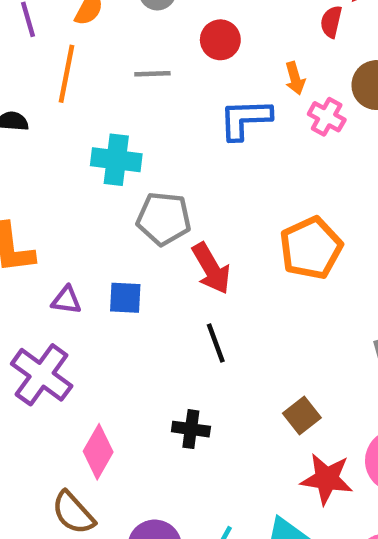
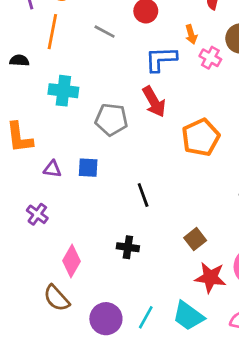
gray line: (152, 74) -> (105, 32), turned 30
cyan cross: (116, 160) -> (63, 91), moved
red arrow: (211, 268) -> (154, 102), moved
purple cross: (42, 375) -> (37, 214), size x0.6

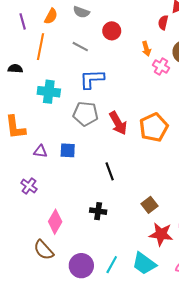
blue L-shape: (161, 59) -> (92, 79), moved
red arrow: (154, 102) -> (118, 123), moved

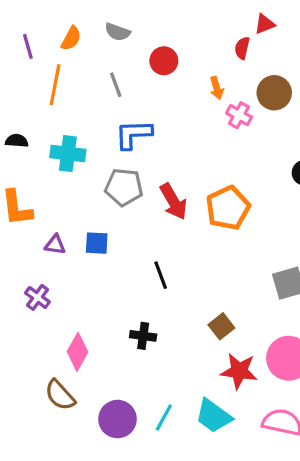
gray line: (80, 47) -> (116, 85), turned 42
black semicircle: (15, 69) -> (17, 141), moved

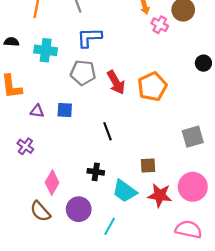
brown square: (221, 326) -> (148, 165), turned 35
cyan trapezoid: (213, 416) -> (125, 191), moved
purple circle: (117, 419) -> (79, 209), moved

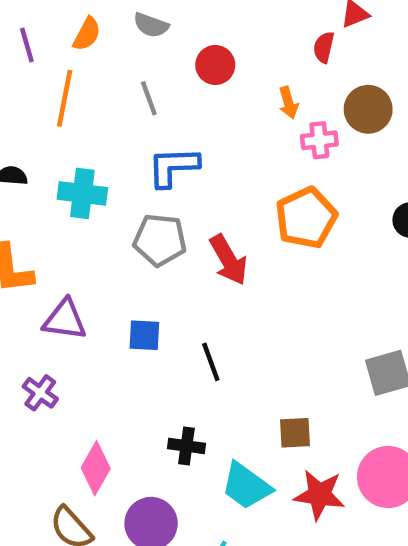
pink cross: (160, 25) -> (319, 140), turned -35
orange pentagon: (152, 87) -> (306, 218), moved
blue square: (65, 110) -> (144, 335), moved
purple triangle: (37, 111) -> (65, 320), size x1.5

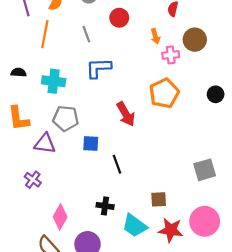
gray pentagon: (160, 240) -> (66, 118), moved
blue square: (144, 335) -> (91, 144), moved

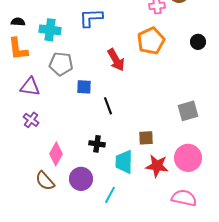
orange L-shape: (19, 118) -> (18, 49), moved
purple triangle: (45, 144) -> (30, 87), moved
cyan trapezoid: (135, 226) -> (124, 162), turned 55

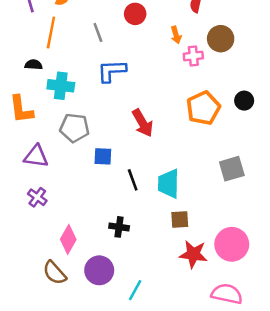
black semicircle: (18, 22) -> (34, 65), moved
orange pentagon: (151, 41) -> (203, 108), moved
gray square: (188, 111) -> (232, 169), moved
cyan trapezoid: (124, 162) -> (169, 184), moved

